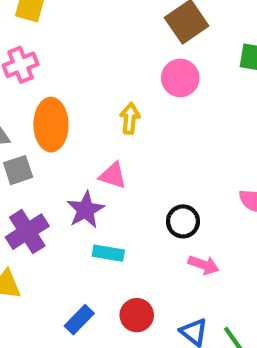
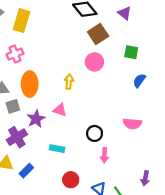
purple star: (86, 210) -> (36, 119), moved
pink arrow: (204, 265) -> (104, 155), turned 72
blue rectangle: (79, 320) -> (26, 171), moved

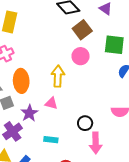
green square: (131, 52) -> (114, 45), size x1.5
yellow arrow: (69, 82) -> (58, 76), size x1.5
pink arrow: (104, 155) -> (96, 143), size x1.5

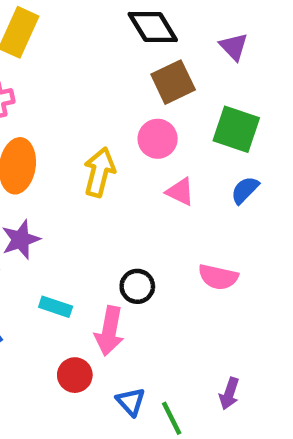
pink triangle: (51, 103) -> (180, 192), moved
pink arrow: (96, 143) -> (109, 331), moved

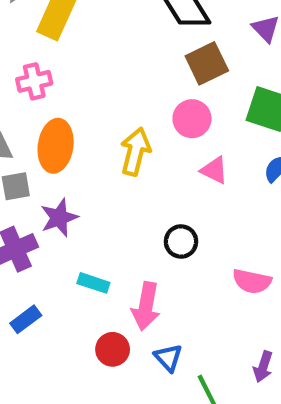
pink semicircle: (218, 277) -> (252, 281), moved
black circle: (137, 286) -> (181, 242), moved
blue triangle: (131, 402) -> (168, 358), moved

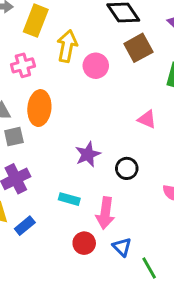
pink circle: (192, 119) -> (96, 66), moved
yellow arrow: (135, 152) -> (67, 46), moved
purple star: (59, 218) -> (88, 154), moved

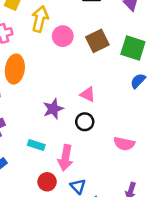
brown square: (138, 48) -> (97, 41), moved
pink triangle: (147, 119) -> (88, 94), moved

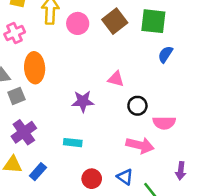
purple star: (53, 109) -> (83, 101), turned 30
black circle: (85, 122) -> (137, 106), moved
pink arrow: (65, 158) -> (140, 145), moved, turned -75

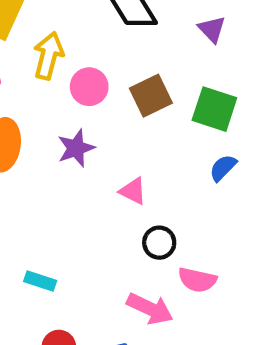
purple star: (83, 101) -> (76, 148), moved, turned -30

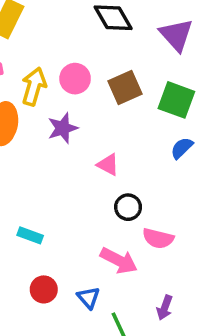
purple triangle: (212, 29) -> (176, 35), size x1.5
yellow arrow: (48, 56) -> (34, 86), moved

